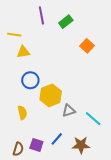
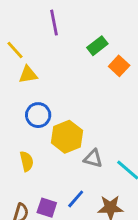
green rectangle: (66, 22) -> (97, 46), moved
yellow line: (14, 35) -> (15, 50), turned 40
gray triangle: (69, 111) -> (93, 158), turned 32

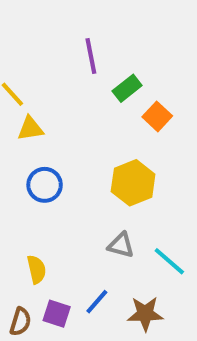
purple line: (54, 23) -> (91, 56), moved
yellow hexagon: (67, 137) -> (133, 183), moved
yellow semicircle: (27, 161) -> (36, 269), moved

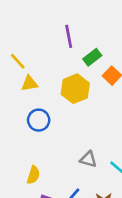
yellow hexagon: (133, 183) -> (75, 89), moved
yellow semicircle: (36, 269) -> (33, 175), turned 30

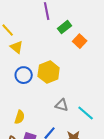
yellow triangle: (29, 83) -> (17, 47), turned 48
yellow hexagon: (75, 89) -> (49, 72), moved

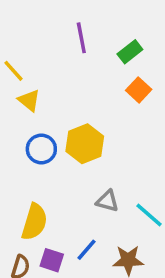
green rectangle: (65, 27) -> (130, 52), moved
yellow semicircle: (20, 117) -> (34, 222), size x1.5

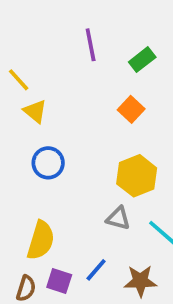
orange square: (139, 90) -> (131, 109), moved
yellow hexagon: (85, 144) -> (137, 176), moved

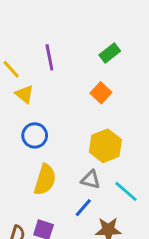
purple line: (91, 45) -> (49, 57), moved
yellow semicircle: (41, 240) -> (45, 180), moved
blue line: (96, 270) -> (83, 208), moved

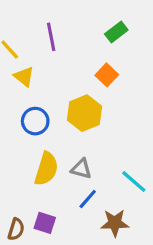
yellow hexagon: (105, 146) -> (85, 113), moved
gray triangle: (91, 180) -> (81, 169), moved

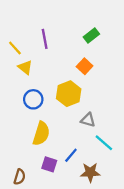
gray triangle: (81, 169) -> (88, 120), moved
purple square: (45, 223) -> (49, 164), moved

